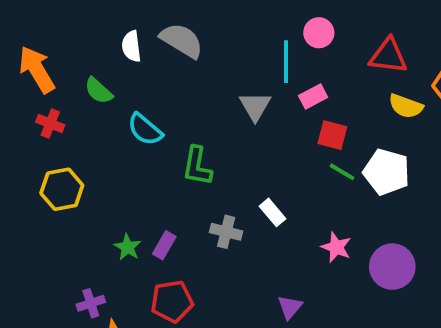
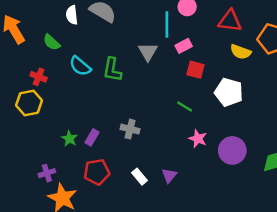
red cross: (50, 124) -> (39, 77), moved
green L-shape: (197, 166) -> (112, 70), moved
green line: (342, 172) -> (185, 106), moved
white rectangle: (272, 212) -> (140, 177), moved

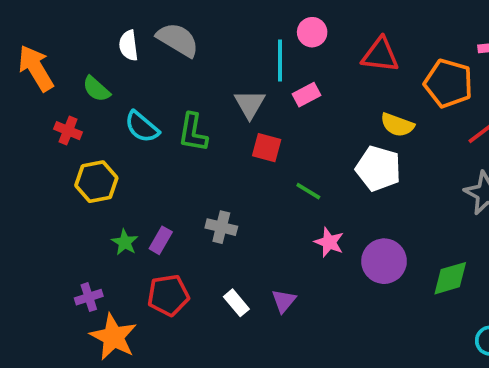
yellow semicircle: (241, 52) -> (397, 125), moved
red square: (195, 70) -> (267, 148), moved
red cross: (39, 77) -> (68, 131), moved
yellow hexagon: (29, 103) -> (96, 182), moved

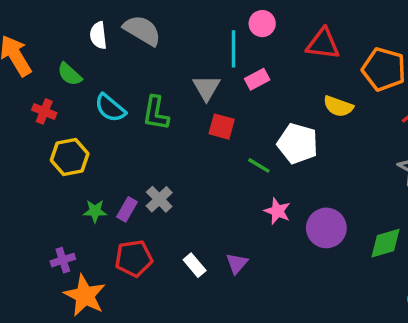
white pentagon: (378, 168) -> (298, 143), moved
gray cross: (221, 227) -> (159, 199), moved, turned 32
green star: (125, 242) -> (95, 211), turned -30

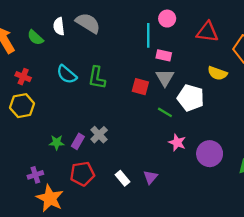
green semicircle: (70, 74) -> (35, 38), moved
pink rectangle: (257, 79) -> (164, 55), turned 40
gray triangle: (206, 88) -> (165, 78), moved
yellow hexagon: (70, 157) -> (22, 106), moved

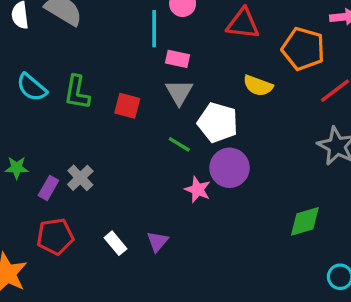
red square: (140, 87) -> (127, 106), moved
green star: (57, 142) -> (17, 168), moved
purple circle: (210, 154) -> (230, 168), moved

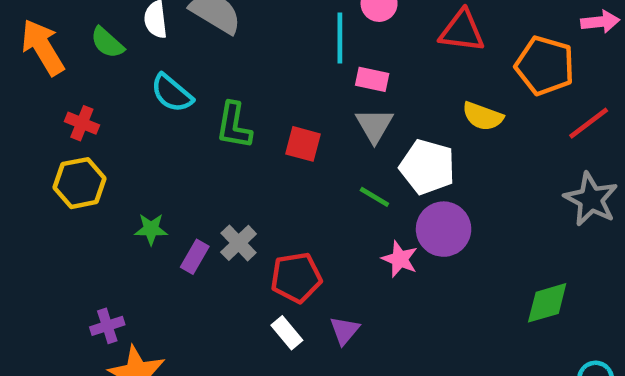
cyan semicircle: (32, 87) -> (172, 93), moved
red pentagon: (55, 237) -> (296, 277), moved

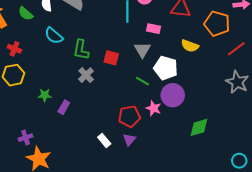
pink rectangle: (372, 79) -> (154, 29), moved
gray cross: (239, 243) -> (86, 75), moved
red pentagon: (296, 277) -> (129, 116), moved
green diamond: (547, 303) -> (199, 127), moved

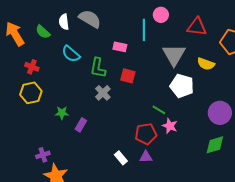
pink rectangle: (154, 29) -> (120, 47), moved
gray triangle: (142, 50) -> (174, 55), moved, size x1.4
green line: (142, 81) -> (159, 110), moved
purple circle: (173, 95) -> (220, 113), moved
purple triangle: (129, 140) -> (146, 157), turned 48

